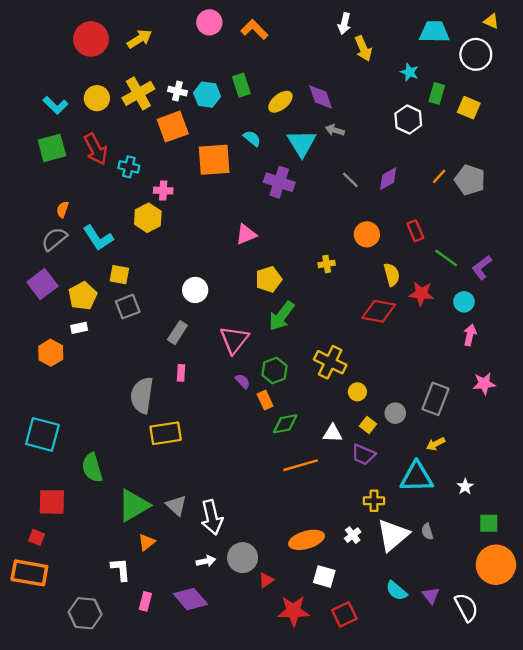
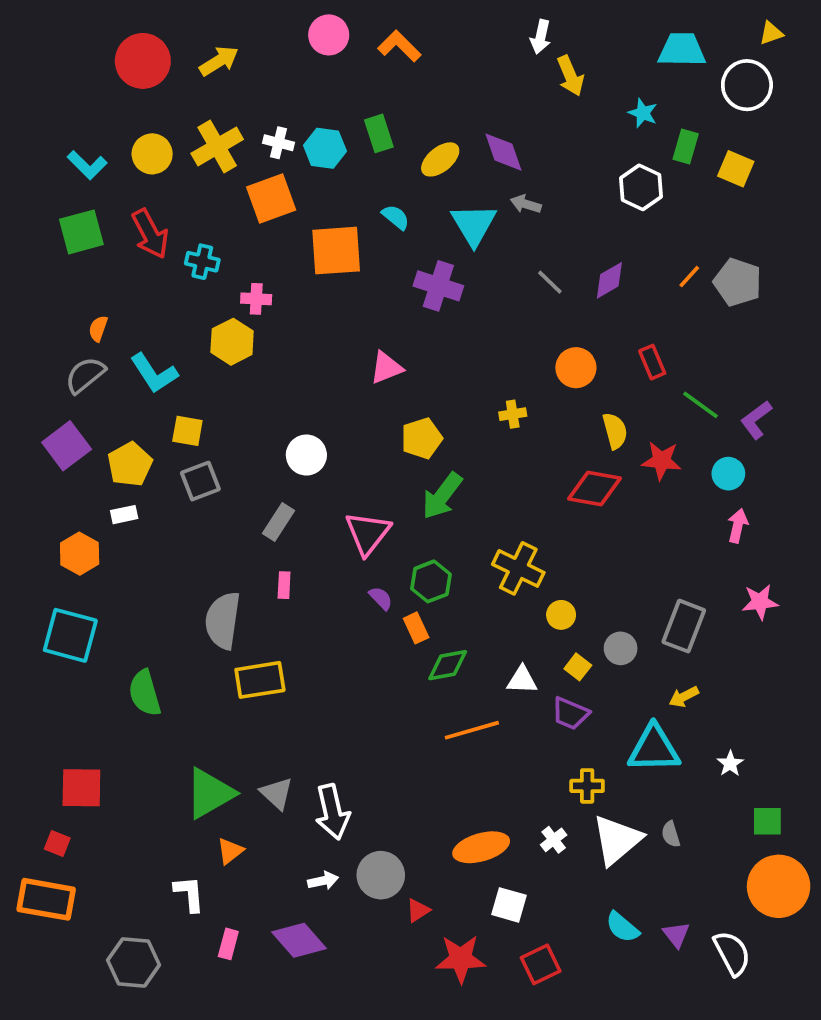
yellow triangle: (491, 21) -> (771, 33), turned -42
cyan square: (42, 434) -> (70, 635), moved
green semicircle: (92, 468) -> (145, 693), moved

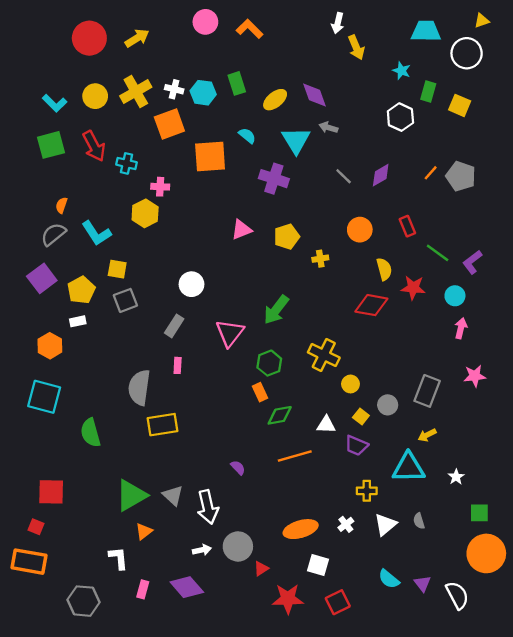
yellow pentagon: (422, 438) -> (287, 237), moved
purple semicircle: (381, 598) -> (238, 468), moved
white triangle: (617, 840) -> (385, 524), size x0.7

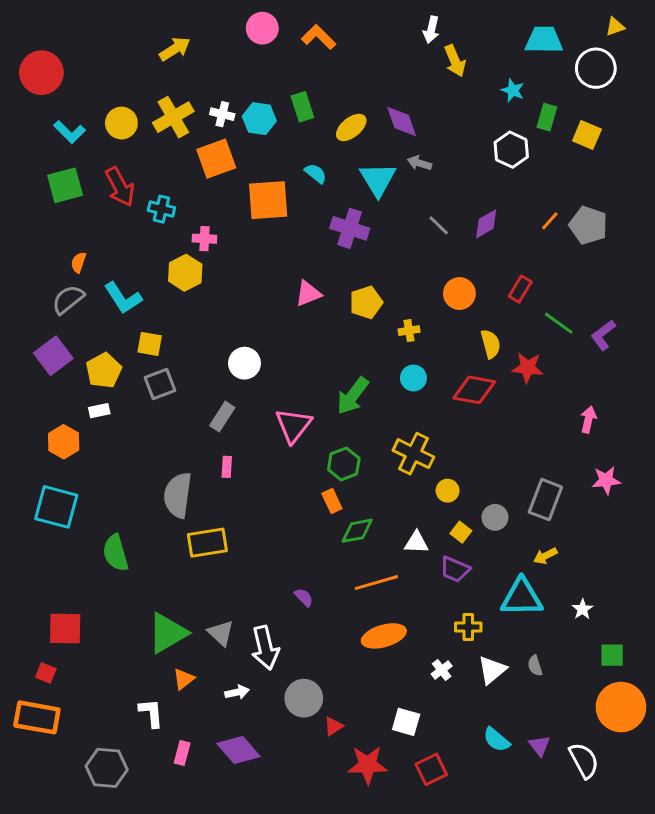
red circle: (89, 38) -> (41, 73), moved
red rectangle: (407, 226) -> (520, 289), turned 54
cyan circle: (455, 296) -> (413, 378), moved
orange ellipse: (301, 529) -> (384, 636), moved
white arrow: (202, 550) -> (237, 692), moved

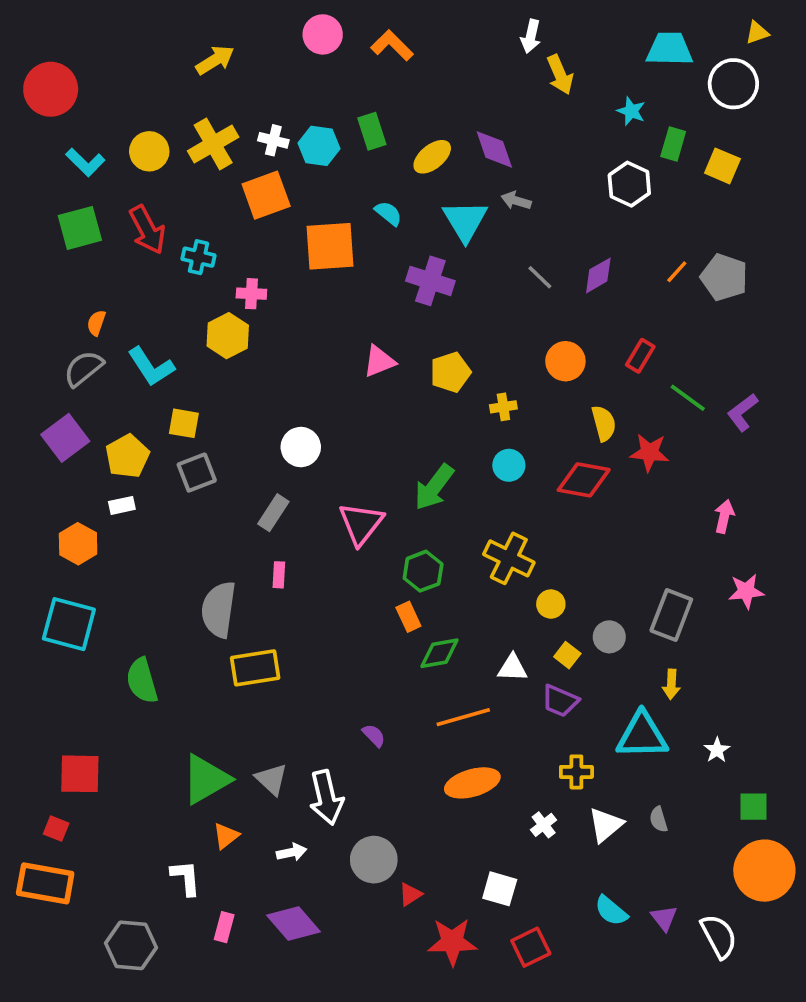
yellow arrow: (545, 556) -> (671, 684), turned -60

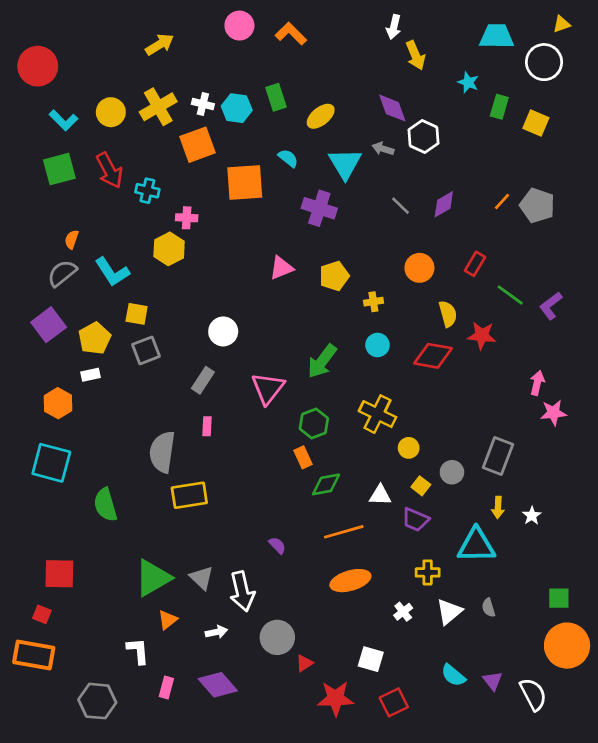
purple diamond: (494, 149) -> (392, 108), moved
white hexagon: (629, 184) -> (424, 137), moved
pink star: (746, 591) -> (553, 413), moved
white star: (717, 750) -> (532, 516), moved

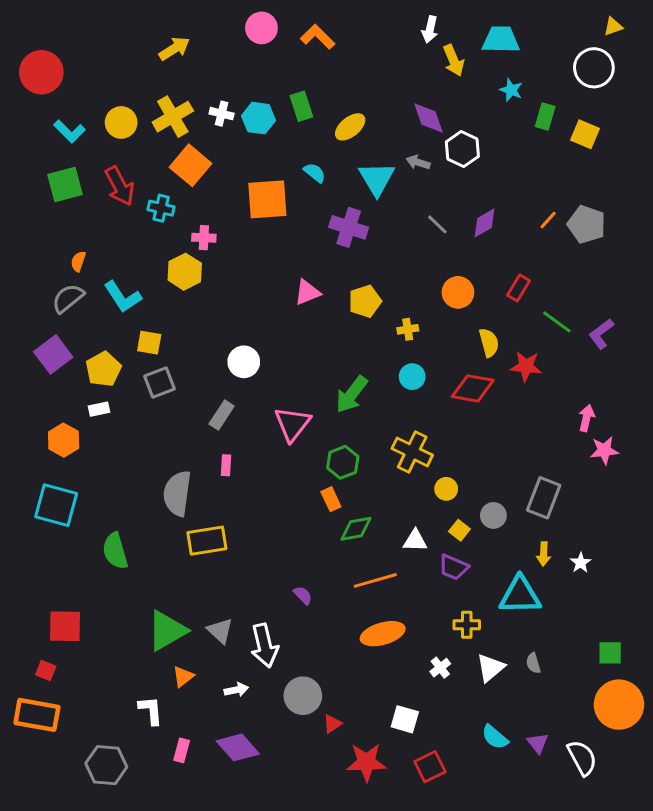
cyan trapezoid: (497, 36) -> (501, 40), moved
orange square: (197, 145) -> (191, 165), moved, turned -30

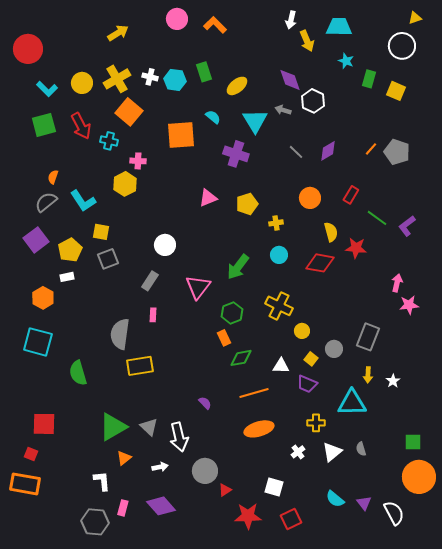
gray hexagon: (106, 765) -> (95, 522), moved

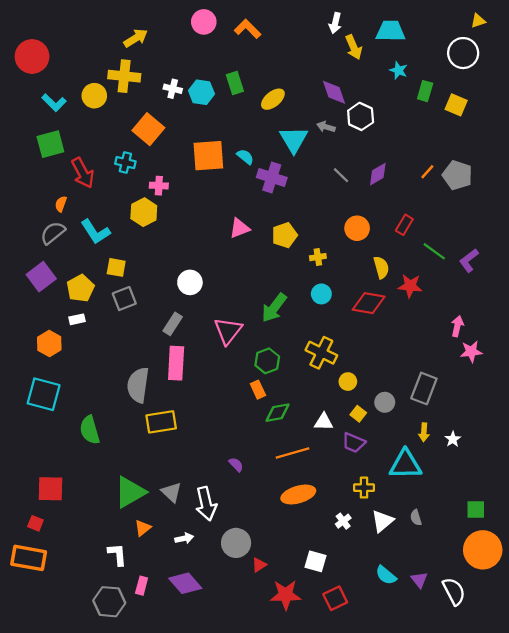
yellow cross: (117, 79) -> (124, 76), moved, turned 36
cyan semicircle: (213, 117) -> (245, 157), moved
red arrow: (81, 126) -> (83, 173), moved
pink rectangle: (153, 315) -> (176, 363), size x2.0

